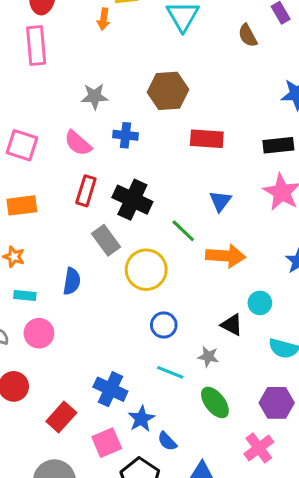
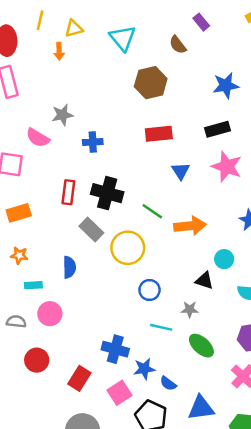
brown hexagon: (168, 91) -> (151, 83), moved
pink semicircle: (78, 143) -> (38, 138), moved
blue triangle: (220, 201) -> (181, 171), moved
blue star: (141, 419) -> (144, 369), turned 30

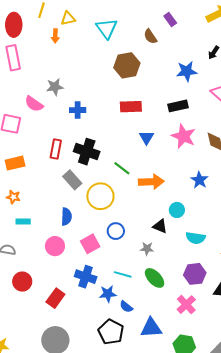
blue semicircle: (69, 267) -> (66, 217), moved
pink circle: (50, 314) -> (55, 246), moved
cyan line: (161, 327) -> (123, 274), moved
pink square: (120, 393) -> (90, 244), moved

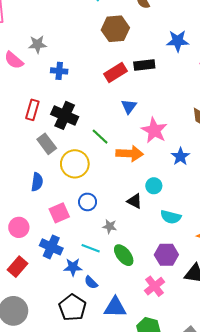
black rectangle: (178, 106) -> (144, 65), moved
red rectangle: (131, 107) -> (116, 73), turned -35
pink star: (184, 136) -> (154, 130), moved
pink circle: (55, 246) -> (19, 227), moved
gray star: (147, 249) -> (110, 226), moved

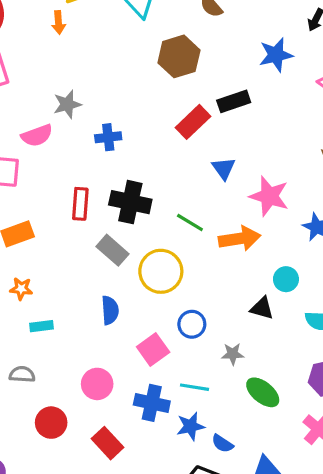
pink semicircle: (14, 60) -> (37, 135), turned -48
cyan line: (91, 248) -> (194, 387), moved
red rectangle: (18, 267) -> (108, 443), turned -72

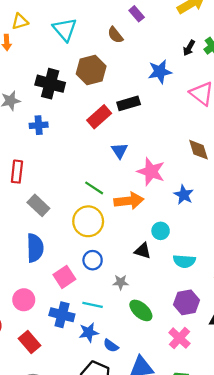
black cross: (130, 202) -> (50, 84), moved
yellow circle: (161, 271) -> (88, 221), moved
blue semicircle: (110, 310) -> (35, 248), size x1.4

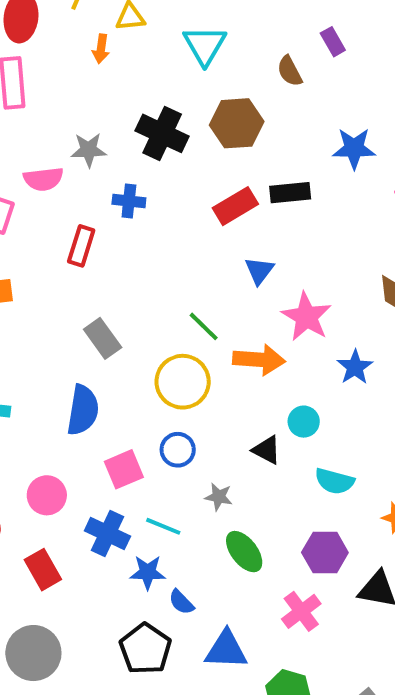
red rectangle: (17, 172) -> (81, 246), moved

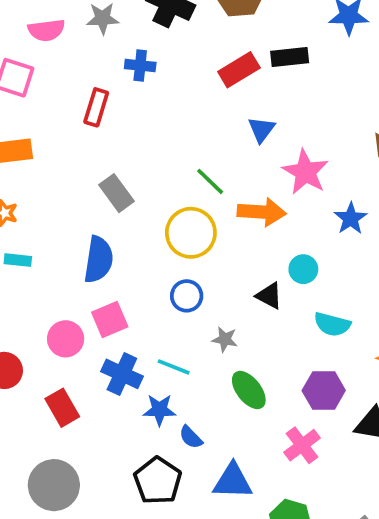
pink semicircle: (43, 179) -> (46, 30), moved
pink square: (124, 469) -> (110, 319), moved

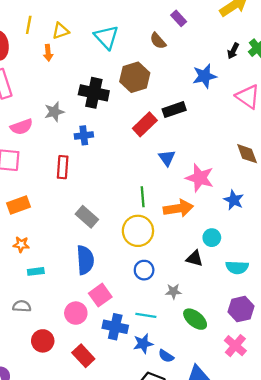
green line: (210, 181) -> (143, 197), turned 54

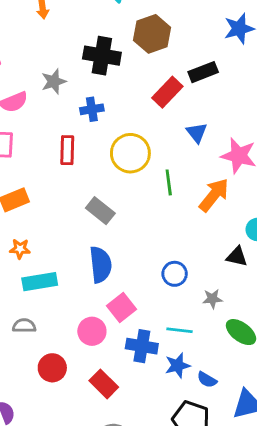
orange arrow: (178, 208) -> (214, 195), turned -40
yellow circle: (138, 231) -> (130, 153), moved
cyan rectangle: (36, 271) -> (40, 282), size x1.6

